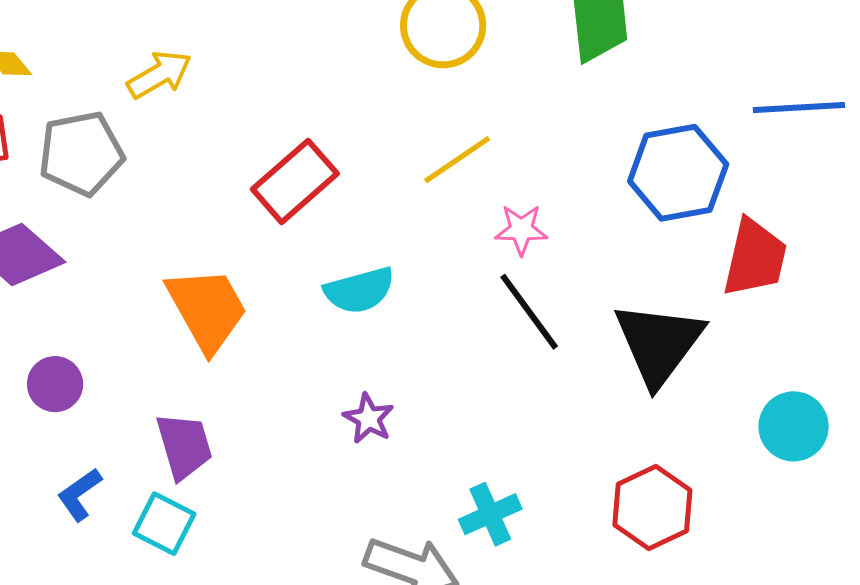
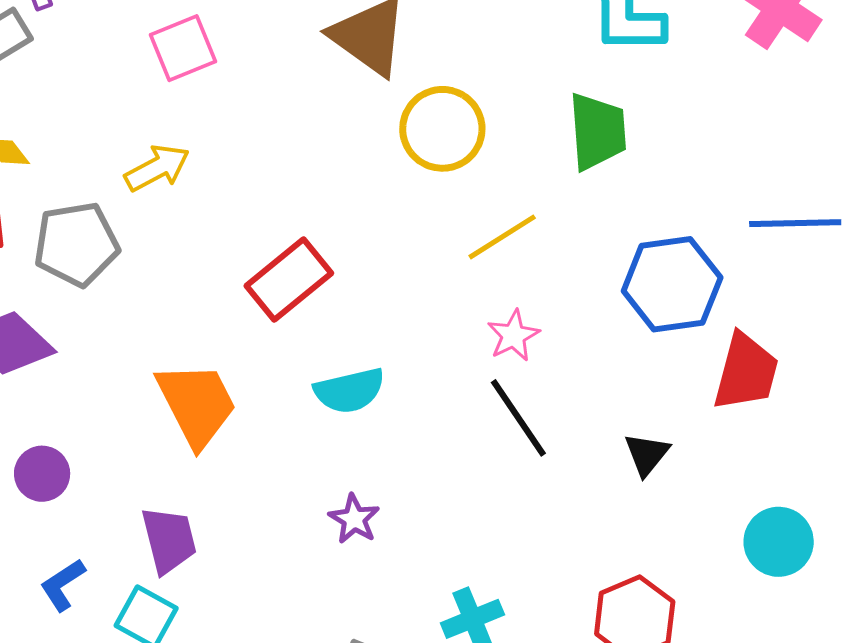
yellow line: (457, 160) -> (502, 237), moved
pink star: (521, 230) -> (513, 336), turned -30
black triangle: (659, 344) -> (647, 454), size x0.5

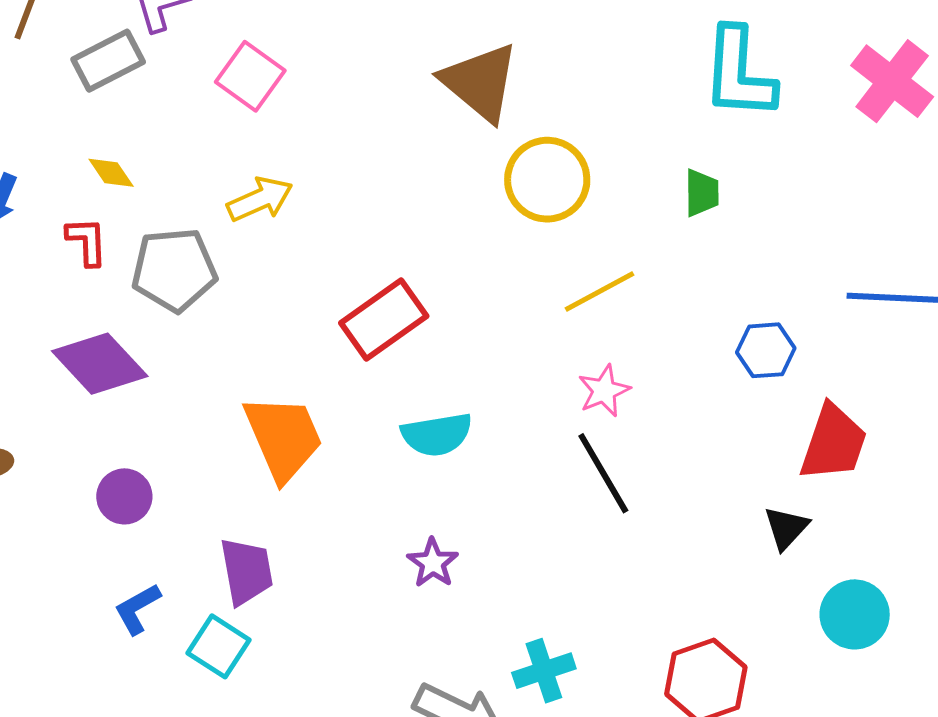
pink square: (183, 48) -> (250, 76), moved, turned -36
green trapezoid: (597, 131) -> (702, 193), size x0.6
blue hexagon: (672, 284) -> (766, 350), size x0.6
black triangle: (647, 454) -> (786, 528), moved

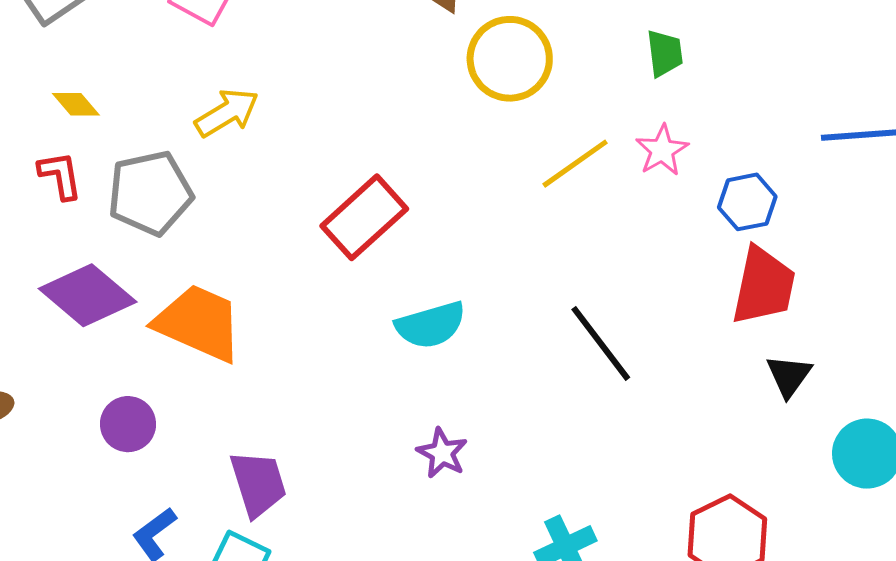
pink star: (604, 391) -> (662, 150), moved
orange trapezoid: (283, 438) -> (199, 323), moved, turned -36
red trapezoid: (833, 443) -> (764, 286), moved

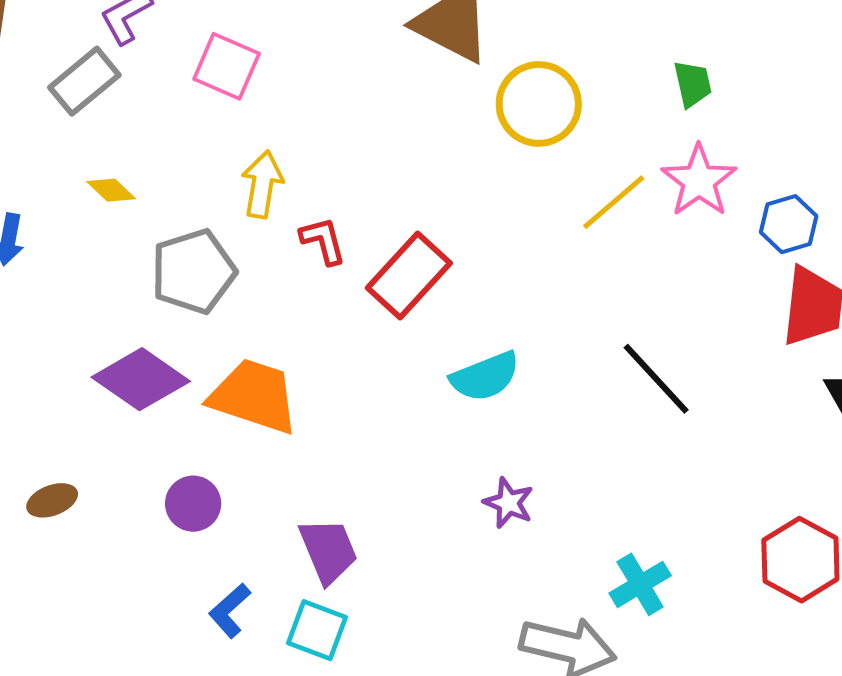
yellow arrow: (227, 113) -> (262, 184), turned -44
pink star: (662, 150) -> (699, 181), size x1.4
red L-shape: (60, 175) -> (323, 241), moved

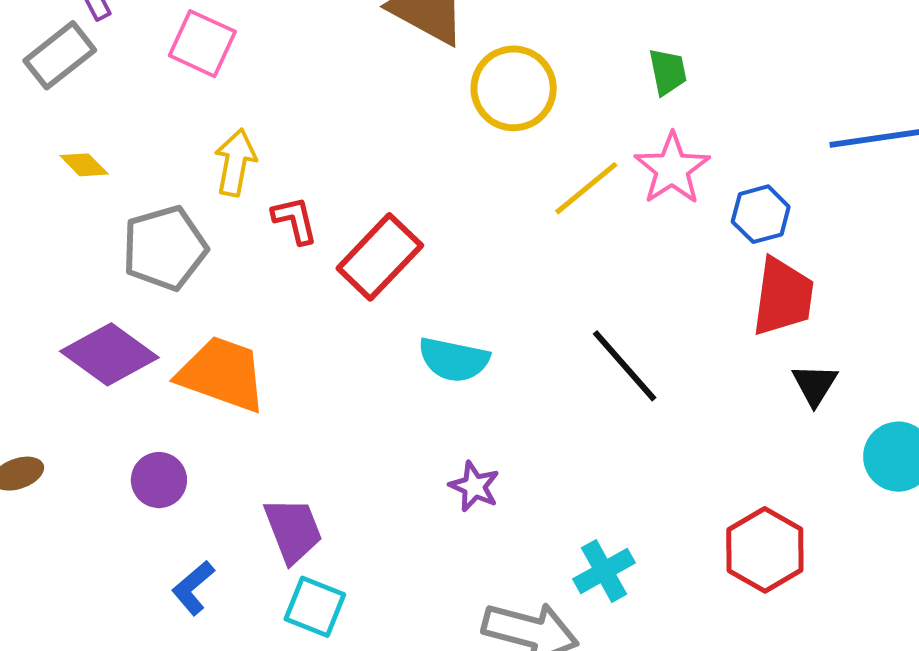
cyan semicircle: (485, 377) -> (454, 360), turned 32
cyan square: (317, 630) -> (315, 607), moved

